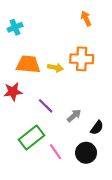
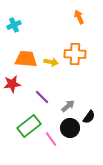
black circle: (86, 153) -> (70, 128), moved

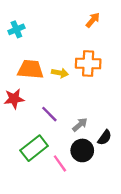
orange arrow: (79, 17) -> (93, 20), turned 64

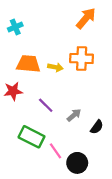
orange arrow: (93, 20) -> (86, 18), size x1.5
green rectangle: (34, 148) -> (32, 137), turned 65
black circle: (82, 150) -> (77, 163), moved

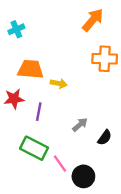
orange cross: (82, 58) -> (105, 59), moved
yellow arrow: (55, 67) -> (59, 83), moved
purple line: (46, 105) -> (39, 112), moved, turned 56

